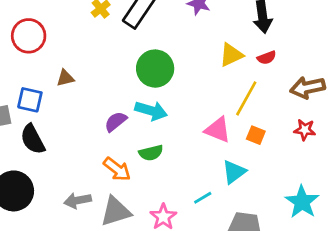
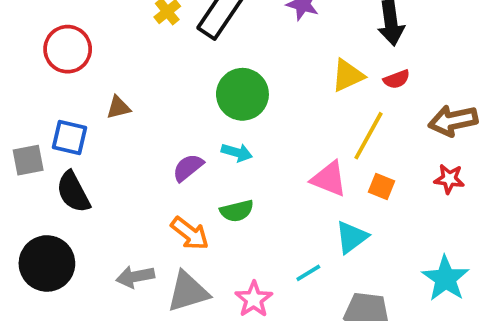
cyan arrow: (151, 111) -> (237, 153), size x0.7

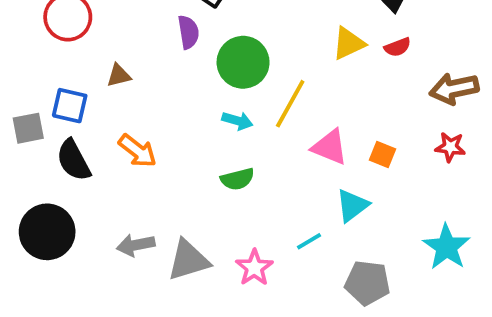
yellow line: (368, 136) -> (290, 104), moved
purple semicircle: (188, 168) -> (188, 32), moved, turned 120
orange arrow: (190, 233) -> (138, 151), moved

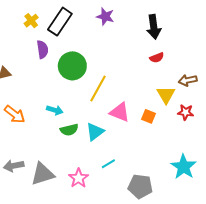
yellow triangle: (349, 43) -> (166, 95), moved, turned -36
brown arrow: (454, 89) -> (188, 80), size x0.7
cyan arrow: (237, 121) -> (55, 110), moved
cyan triangle: (352, 205) -> (95, 132), moved

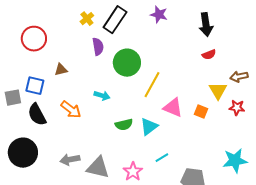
cyan arrow: (55, 110) -> (102, 96), moved
cyan star: (184, 167) -> (235, 161), turned 30
gray triangle: (42, 174) -> (98, 168), turned 30

